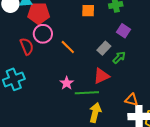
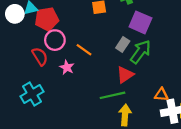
purple square: (123, 31) -> (140, 22), size x1.5
green arrow: (119, 58) -> (141, 52), size x1.6
pink star: (67, 83) -> (67, 67), moved

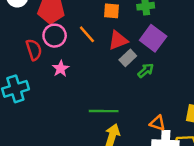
orange line: (84, 50) -> (87, 34), moved
green arrow: (141, 52) -> (146, 71), size x0.6
red triangle: (125, 75) -> (118, 40), moved

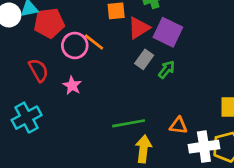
pink circle: (55, 36) -> (75, 45), moved
red triangle: (118, 40) -> (139, 28), moved
orange triangle: (157, 123) -> (178, 126), moved

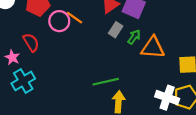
pink star: (72, 86) -> (12, 57), moved
orange triangle: (178, 126) -> (153, 48), moved, size x1.6
white cross: (204, 147) -> (167, 98), turned 30

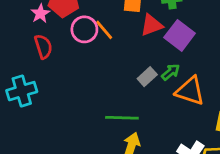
gray rectangle: (116, 30) -> (147, 77), moved
pink star: (12, 57) -> (40, 14), moved

